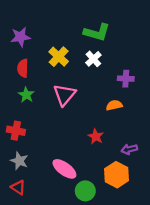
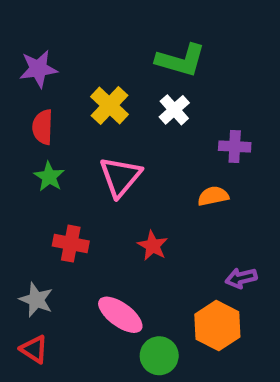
red cross: (16, 131) -> (71, 244), moved
red star: (96, 136) -> (153, 246), moved

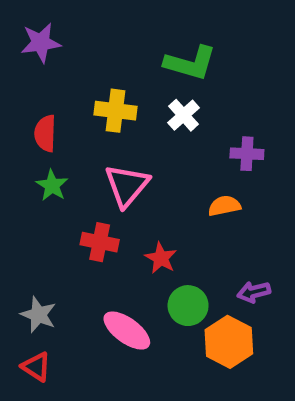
purple star: (38, 69) -> (41, 43), moved
yellow cross: (110, 105) -> (115, 111), turned -36
red cross: (71, 244) -> (100, 242), moved
green circle: (159, 356) -> (188, 306), moved

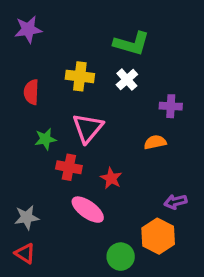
green star: (52, 185) -> (45, 139), moved, turned 30
green circle: (188, 306) -> (121, 257), moved
gray star: (38, 315) -> (27, 217), turned -30
pink ellipse: (127, 331) -> (88, 210), moved

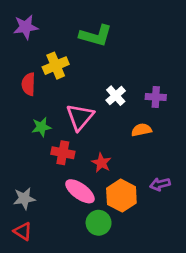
green L-shape: (132, 44) -> (96, 36), moved
yellow cross: (80, 76) -> (56, 66), moved, turned -30
white cross: (127, 80) -> (116, 96), moved
orange hexagon: (158, 236) -> (121, 196), moved
green circle: (121, 257) -> (99, 223), moved

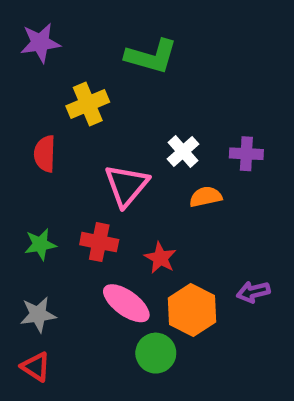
red semicircle: (29, 84) -> (45, 154), moved
green star: (41, 127) -> (40, 244), moved
orange semicircle: (141, 130) -> (206, 197), moved

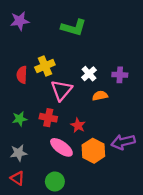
yellow cross: (88, 104) -> (45, 66), moved
purple arrow: (253, 292) -> (123, 142), size x1.5
green circle: (156, 353) -> (55, 181), moved

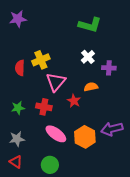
green L-shape: (74, 27) -> (90, 25), moved
white cross: (89, 74) -> (88, 57), moved
red star: (78, 125) -> (74, 101), moved

